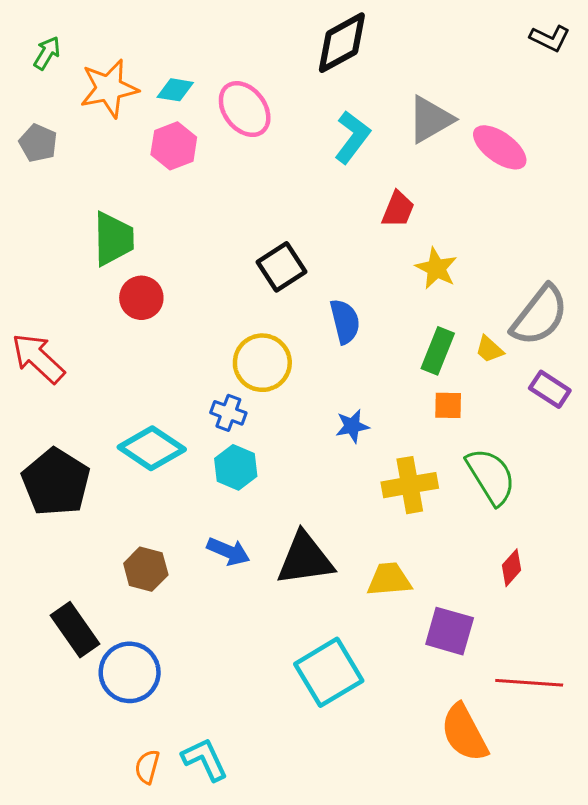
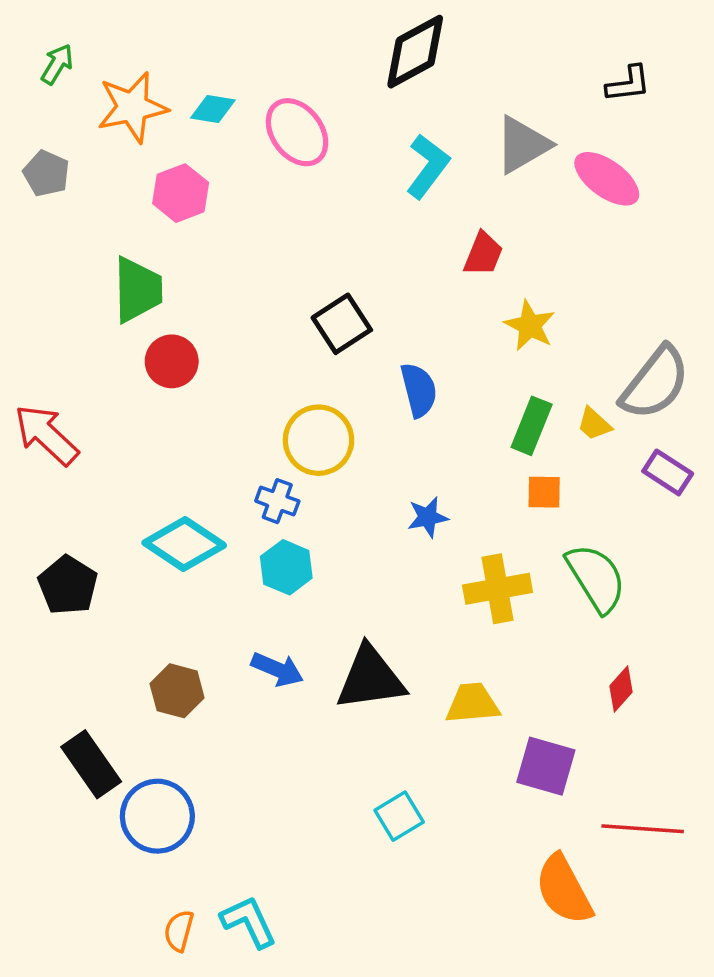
black L-shape: (550, 38) -> (628, 84), moved, turned -33
pink hexagon: (174, 146) -> (181, 193), moved
black pentagon: (56, 482) -> (68, 585), size x0.7
cyan square: (329, 672) -> (399, 816), size x0.6

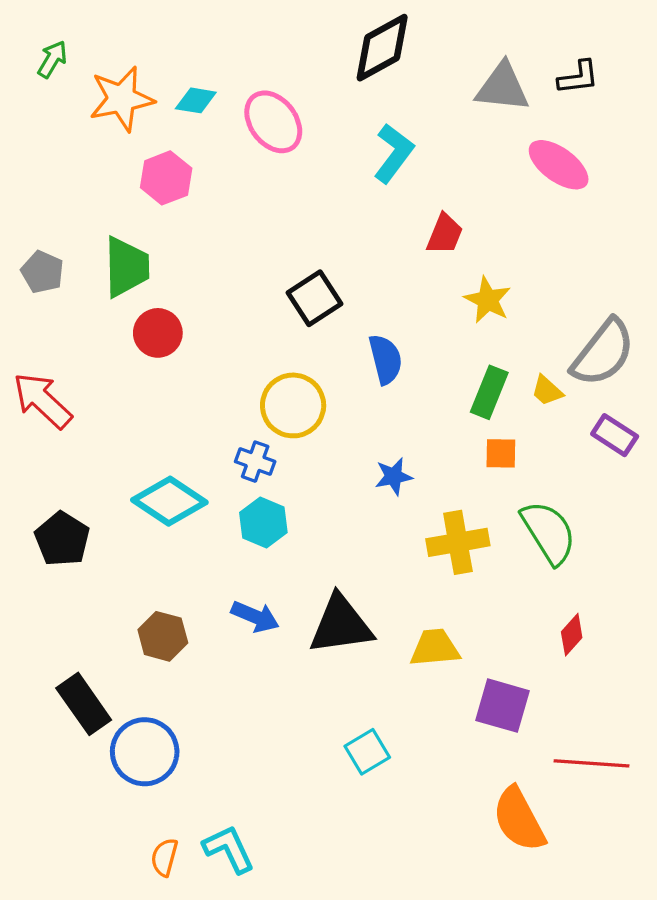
gray triangle: (523, 145) -> (502, 87), moved, turned 36
gray pentagon: (46, 173) -> (42, 272), moved

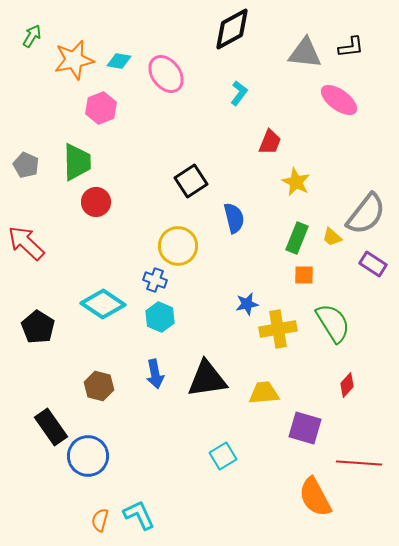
cyan L-shape: (394, 153) -> (239, 93), size x0.7
blue star: (394, 476) -> (247, 304), moved
blue arrow: (255, 617) -> (155, 374), turned 56

